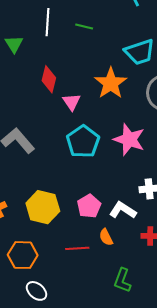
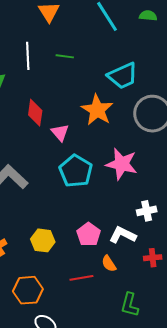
yellow hexagon: (43, 207) -> (43, 240), size x0.7

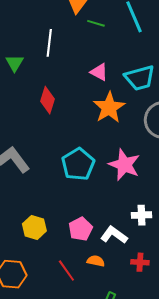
green line: (65, 56) -> (96, 23), moved
pink triangle: (60, 133) -> (99, 72), moved, turned -30
orange semicircle: (109, 264) -> (96, 261), turned 126
red line: (81, 278) -> (66, 271), turned 55

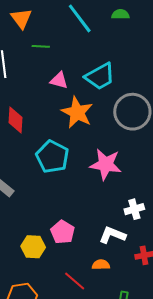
green line: (96, 23) -> (41, 46), moved
cyan pentagon: (78, 164) -> (52, 157), moved
pink pentagon: (80, 229) -> (63, 232), moved

